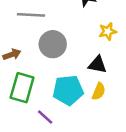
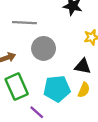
green rectangle: (22, 88) -> (17, 87), turned -40

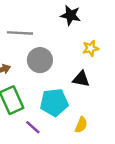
yellow semicircle: (84, 90) -> (81, 125), moved

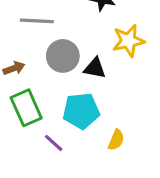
yellow star: (91, 48) -> (128, 41), size x1.5
black triangle: (81, 79) -> (95, 68), moved

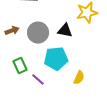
gray circle: (63, 56) -> (38, 33), moved
green rectangle: (26, 108) -> (20, 66), moved, size x0.7

